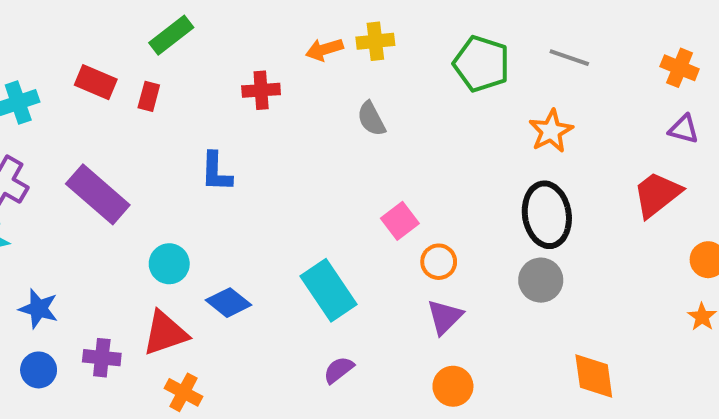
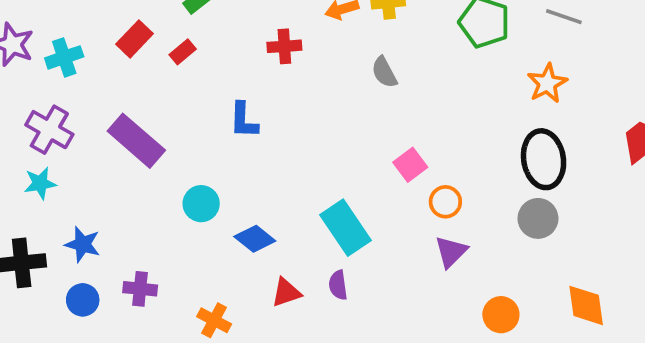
red rectangle: (96, 82) -> (134, 39), turned -69
red rectangle: (149, 96) -> (183, 52), turned 35
red triangle: (165, 333) -> (286, 292), moved, size x0.7
purple semicircle: (339, 370) -> (338, 285), moved, turned -60
orange circle: (453, 386) -> (501, 315), moved

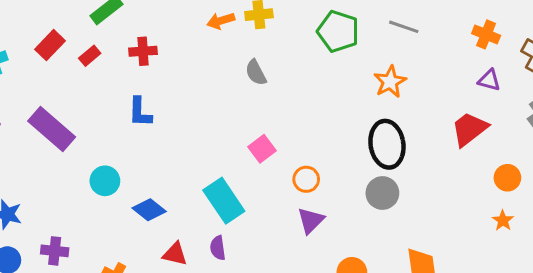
red cross: (284, 46) -> (143, 51), moved
pink square: (410, 165) -> (262, 149), moved
red triangle: (286, 292) -> (175, 254), turned 32

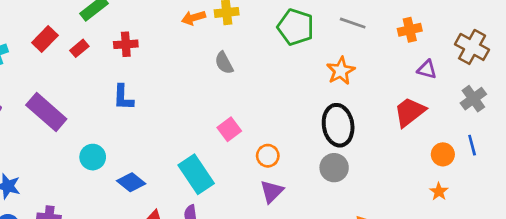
orange cross: (486, 34) -> (410, 30), moved, turned -35

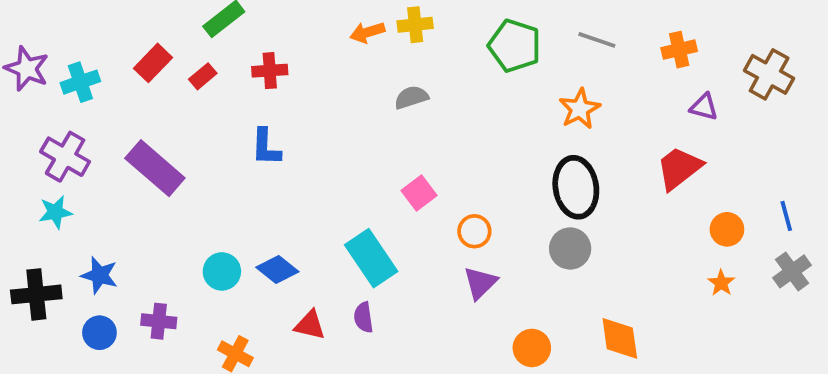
gray semicircle: (224, 63) -> (411, 97), turned 100
gray cross: (473, 99) -> (792, 271), moved
blue line: (472, 145) -> (786, 216), moved
cyan circle: (93, 157) -> (222, 271), moved

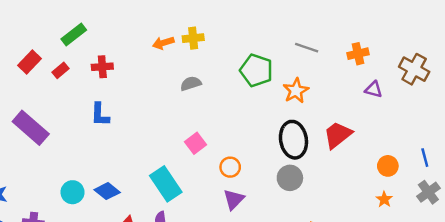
green pentagon: (515, 46) -> (256, 70), moved
red trapezoid: (679, 168) -> (338, 135), moved

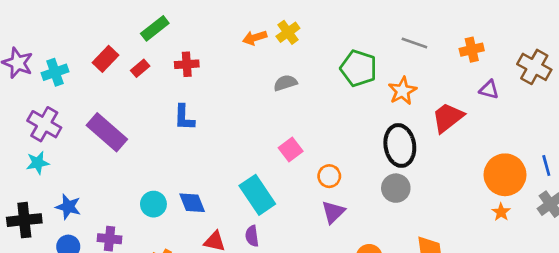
yellow cross: (193, 38) -> (288, 32), turned -30
red trapezoid: (338, 135) -> (448, 118), moved
orange circle: (388, 166) -> (505, 175), size x1.8
blue diamond: (107, 191) -> (192, 203), turned 30

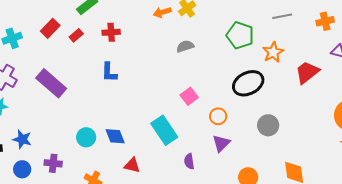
gray line: (414, 43) -> (282, 16), turned -30
black ellipse: (400, 145) -> (248, 83), moved, turned 72
purple semicircle: (252, 236) -> (189, 161), moved

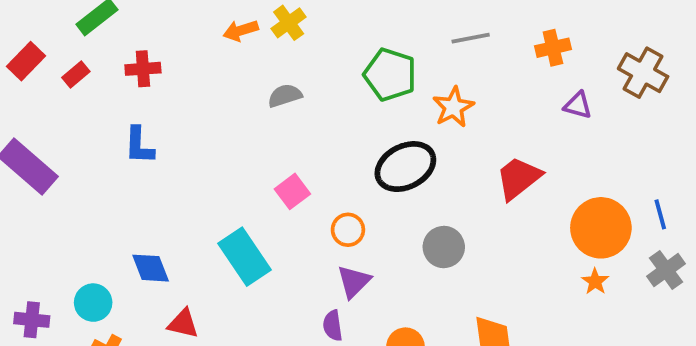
red trapezoid: (307, 72) -> (518, 178), moved
cyan circle: (86, 137) -> (93, 303), moved
purple semicircle: (189, 161) -> (333, 326), moved

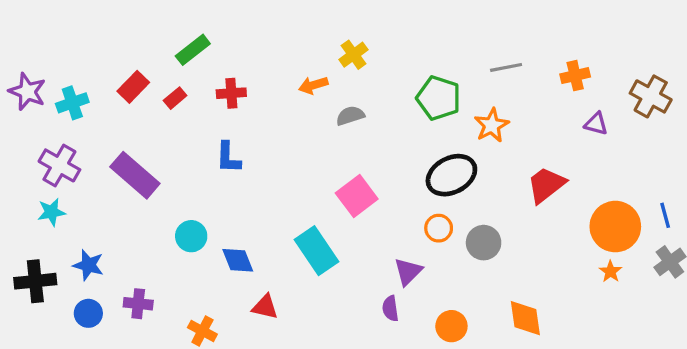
orange arrow: (241, 30) -> (313, 85), moved
pink square: (292, 191) -> (357, 196), size x1.4
orange circle: (348, 230) -> (439, 228), moved
cyan circle: (93, 303) -> (191, 236), moved

